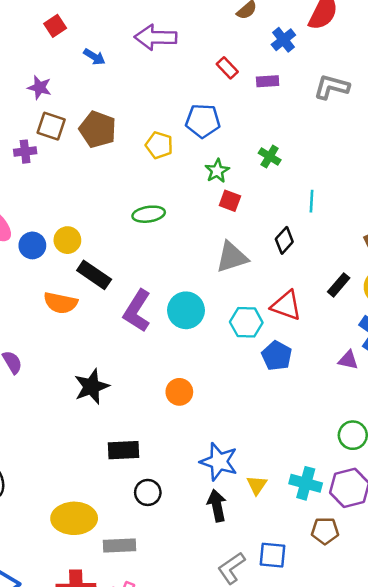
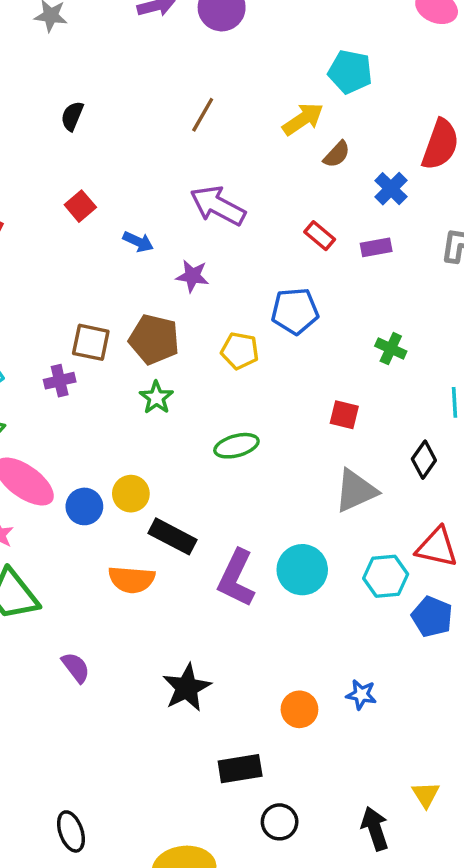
purple arrow: (156, 37) -> (218, 206), turned 33
purple star: (39, 87) -> (192, 276), moved
green star: (217, 171) -> (156, 398), moved
orange circle: (179, 392) -> (299, 709), moved
blue star: (219, 462) -> (361, 695), moved, size x0.6

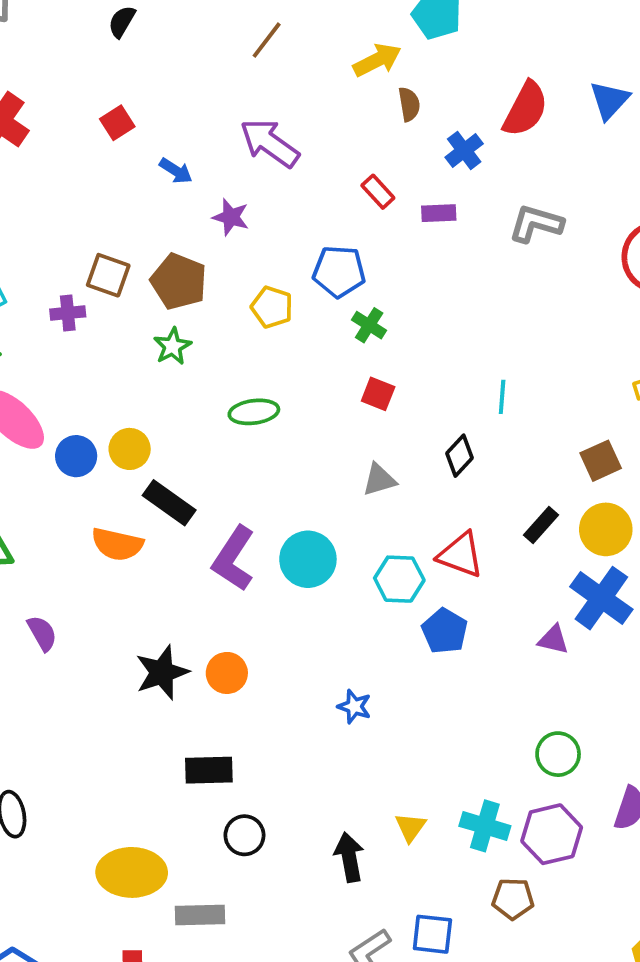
brown semicircle: (337, 154) -> (409, 104), turned -60
green cross: (391, 349) -> (369, 325), moved
gray triangle: (356, 491) -> (379, 480), size x0.7
orange circle: (299, 709) -> (227, 673), moved

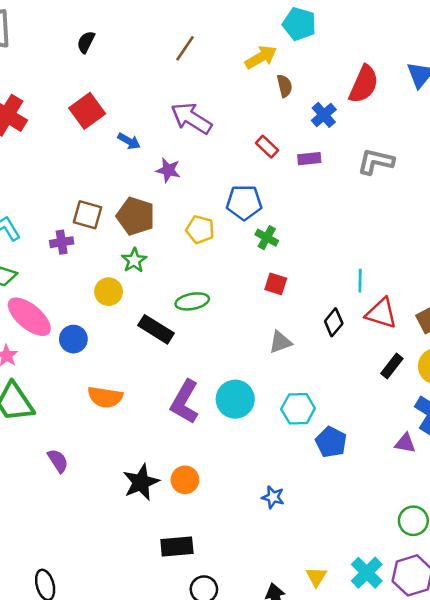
red square: (117, 123) -> (87, 111), size x1.5
yellow circle: (130, 449) -> (109, 292), moved
black rectangle: (169, 503) -> (156, 329), moved
red triangle: (461, 555) -> (381, 313), moved
cyan cross: (485, 826) -> (367, 573), turned 32

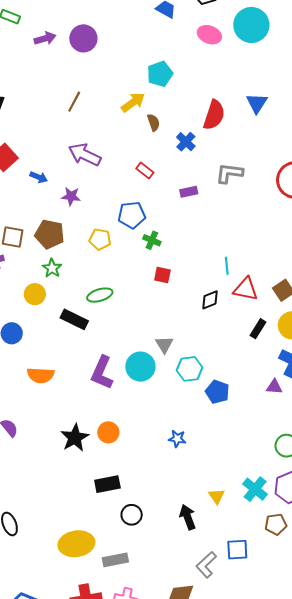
cyan pentagon: (299, 24) -> (160, 74), turned -30
purple rectangle: (309, 159) -> (189, 192), moved
black diamond: (334, 322) -> (210, 300), turned 35
gray triangle: (280, 342) -> (164, 345), moved, turned -36

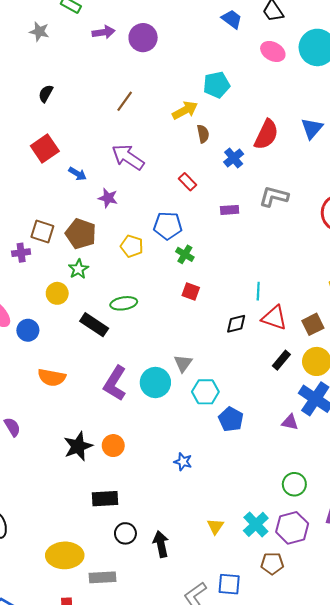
black arrow: (188, 517) -> (161, 544), moved

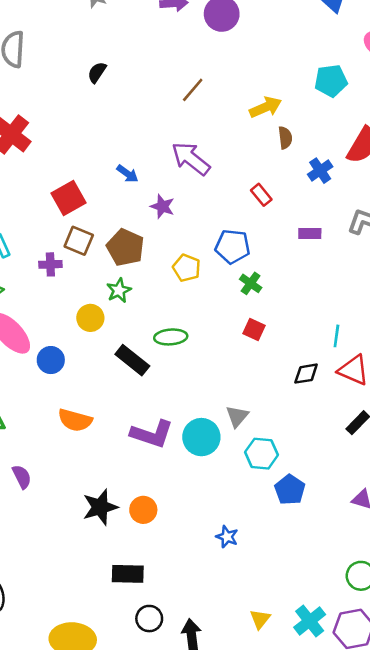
cyan pentagon: (217, 85) -> (331, 81), moved
red square: (45, 148) -> (69, 198), moved
purple L-shape: (115, 383) -> (152, 434), turned -108

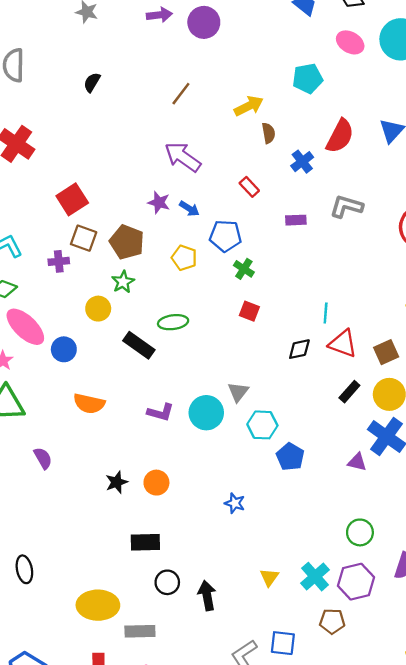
blue arrow: (127, 174) -> (189, 209), moved
purple L-shape: (152, 434) -> (161, 412), size x0.7
black star: (100, 507) -> (117, 482), size x0.7

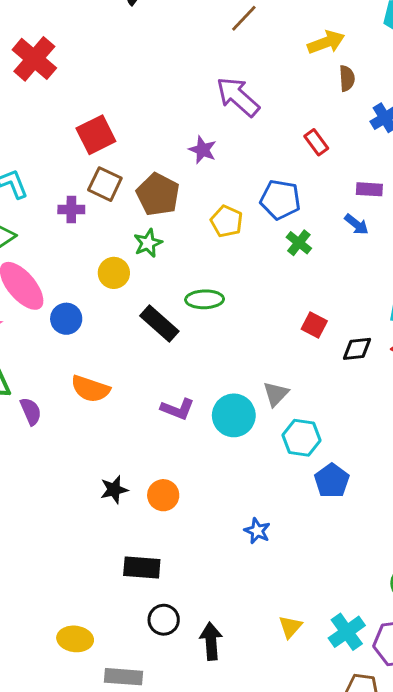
blue arrow: (189, 209) -> (357, 224), moved
red square: (249, 311) -> (314, 325), moved
purple semicircle: (43, 458) -> (31, 411), moved
yellow ellipse: (98, 605) -> (75, 639), size x0.7

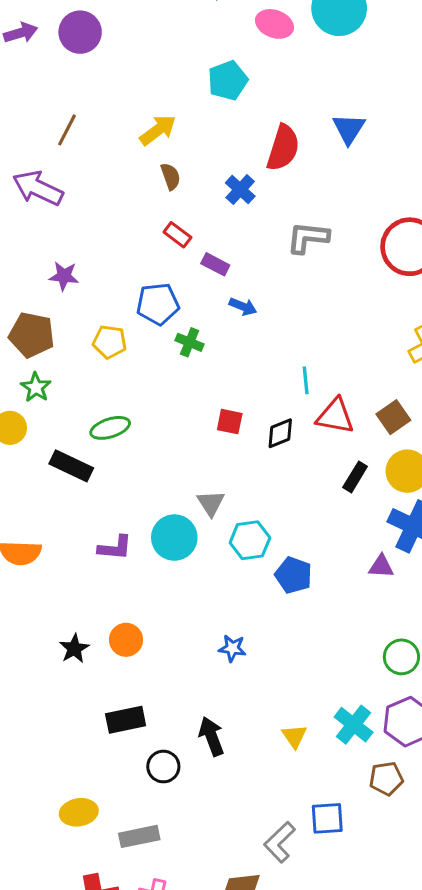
brown semicircle: (347, 78) -> (171, 176), moved
purple arrow: (238, 97) -> (38, 188), moved
purple rectangle: (369, 189) -> (215, 264), moved, turned 40
black arrow: (211, 641) -> (211, 736), moved

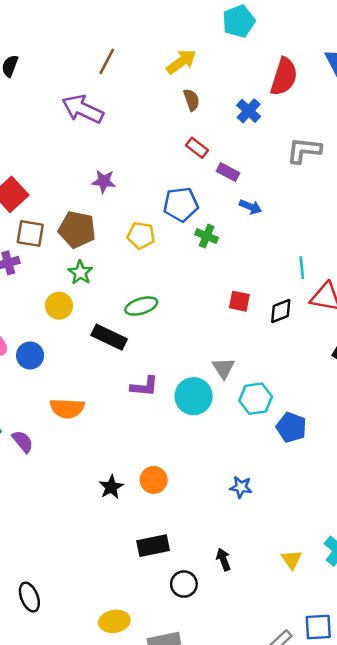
purple L-shape: (115, 548) -> (144, 386), moved
black arrow: (211, 736) -> (223, 559), size x0.7

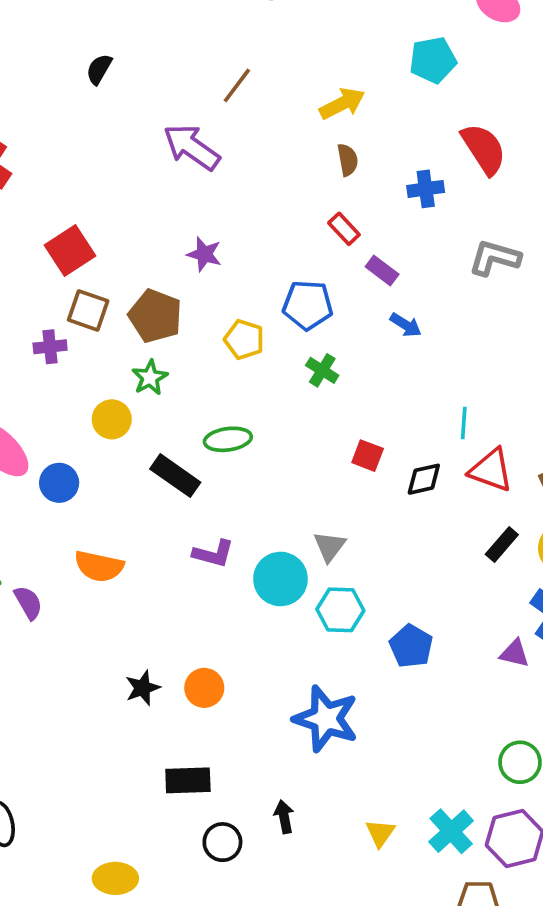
red semicircle: (284, 77) -> (484, 149), turned -60
blue cross: (249, 111) -> (426, 189), turned 30
green cross: (207, 236) -> (322, 370), moved
cyan hexagon: (256, 399) -> (340, 610), moved
blue star: (241, 487) -> (326, 719), size x2.0

